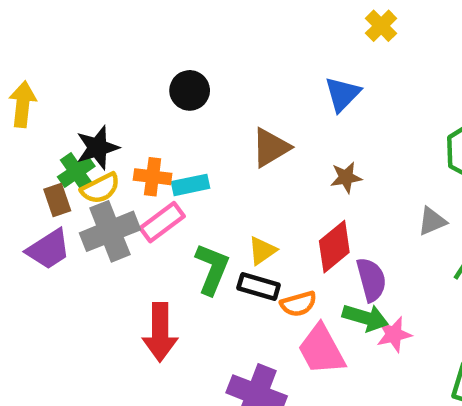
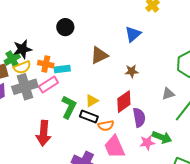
green arrow: (365, 318) -> (162, 137), moved

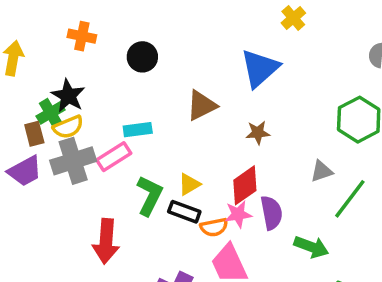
blue triangle: (133, 34) -> (260, 68), size x1.4
black star: (22, 49) -> (68, 96), turned -30
orange cross: (46, 64) -> (82, 36), moved
pink star: (147, 143) -> (238, 214), moved

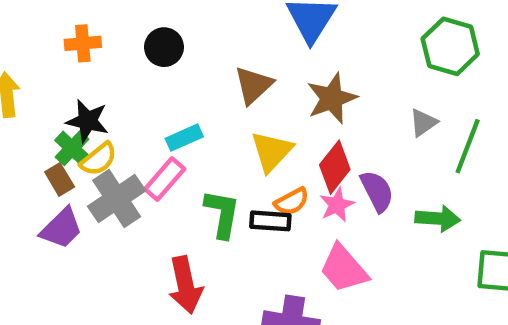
brown star: (258, 133) -> (332, 98), size x1.6
yellow triangle: (189, 184) -> (272, 151), moved, size x1.5
orange semicircle: (214, 227) -> (292, 202), moved

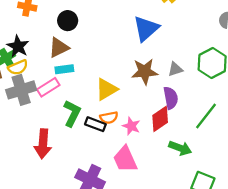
brown triangle: (253, 85) -> (59, 48), moved
gray triangle: (423, 123) -> (175, 69), moved
red diamond: (335, 167) -> (160, 119), moved
purple semicircle: (377, 191) -> (171, 98), moved
pink star: (337, 205) -> (131, 126), turned 30

